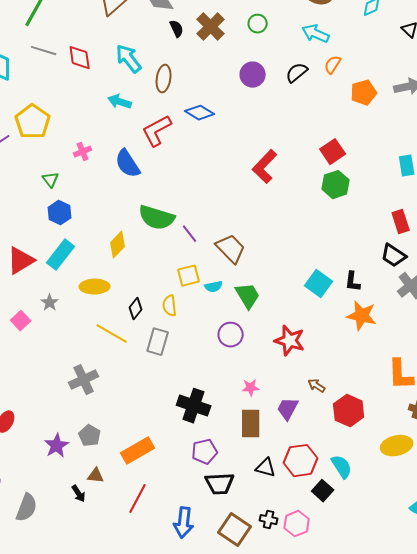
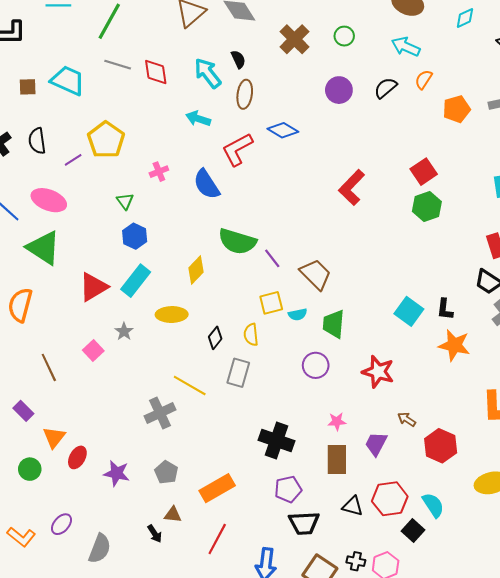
black semicircle: (177, 29) -> (238, 59), moved
green trapezoid: (248, 296) -> (334, 324), turned -144
yellow line: (112, 334) -> (190, 385), moved
purple star: (57, 446) -> (117, 473), moved, turned -30

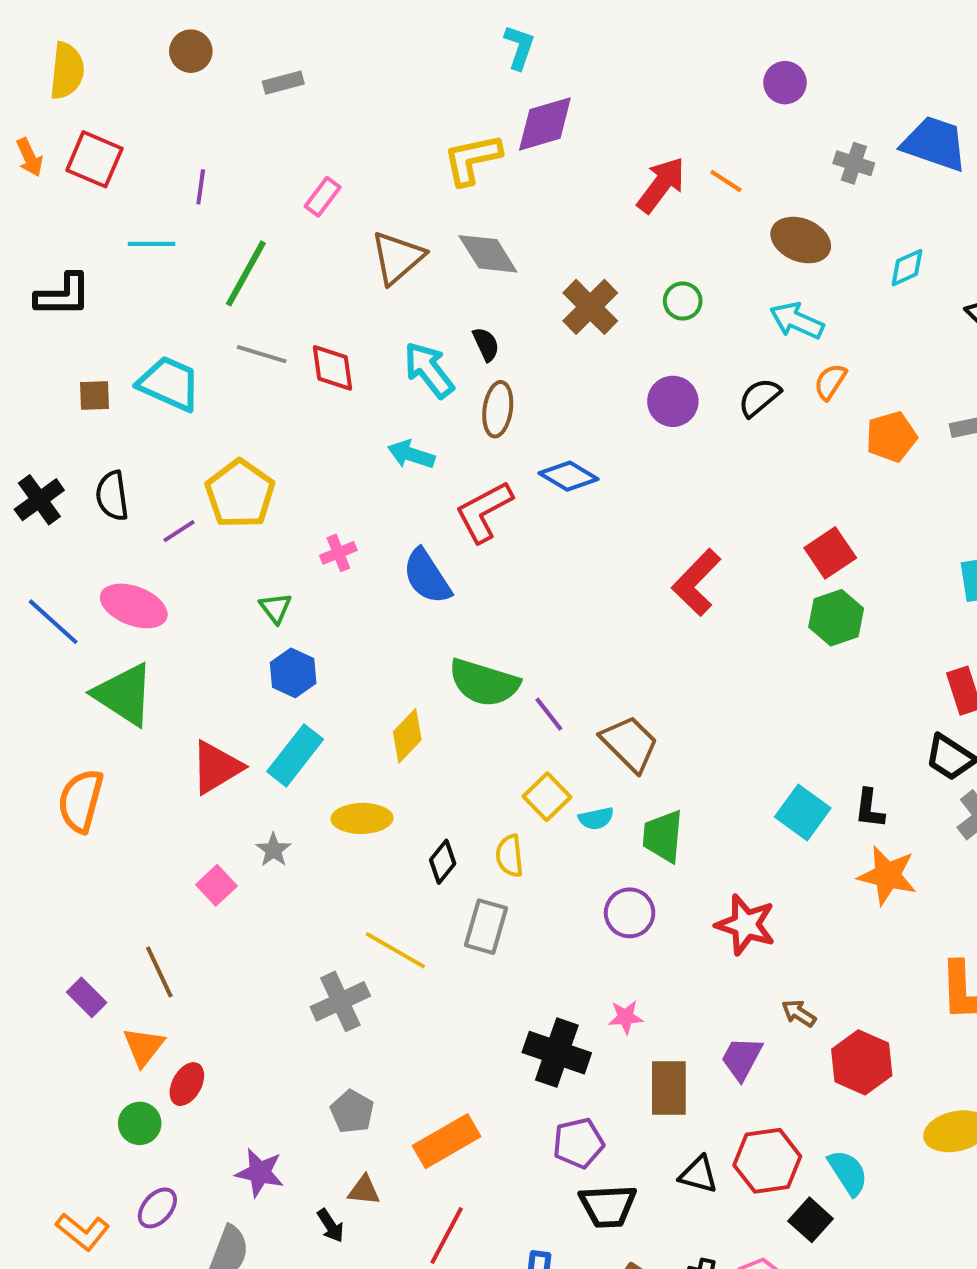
yellow square: (271, 303) -> (547, 797), turned -30
brown line: (49, 367) -> (159, 972), moved
pink star: (337, 421) -> (626, 1017), moved
green circle: (30, 469) -> (140, 1123), moved
purple star: (117, 473) -> (260, 1173), moved

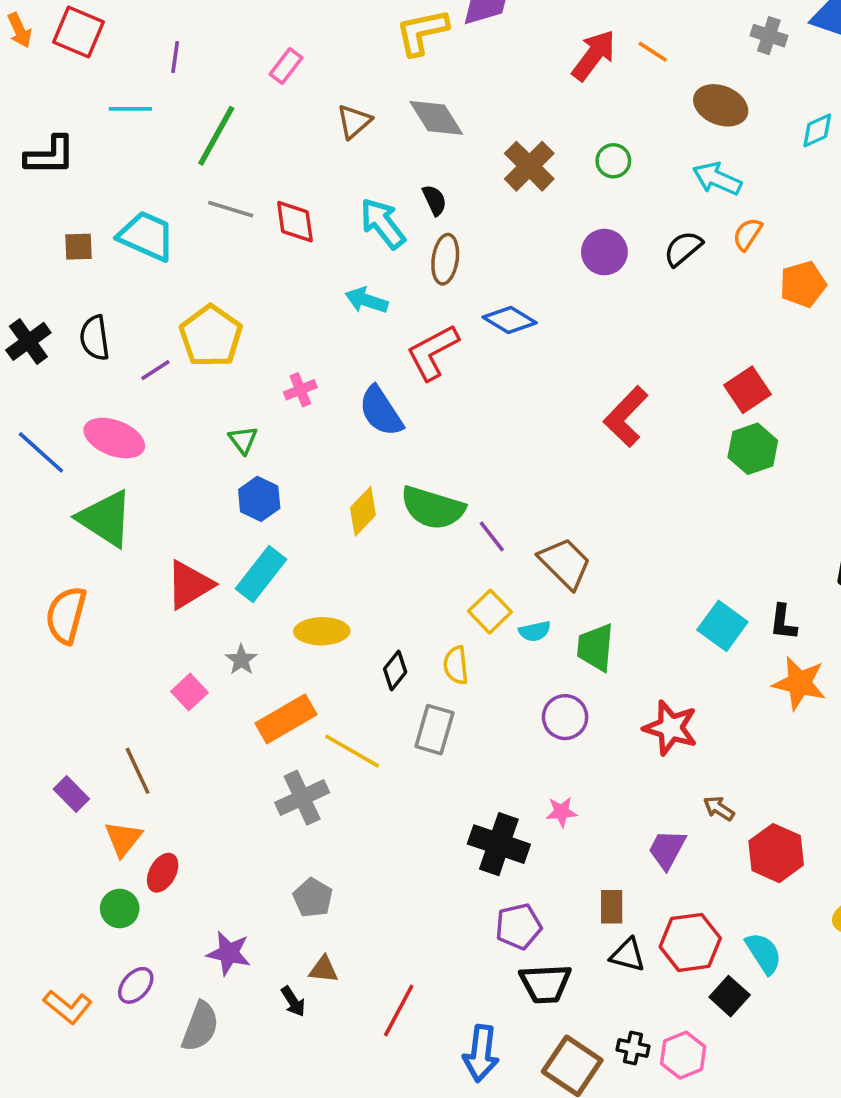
brown triangle: (397, 258) -> (354, 121), size x0.7
yellow diamond: (407, 736) -> (363, 511), moved
brown rectangle: (669, 1088) -> (612, 907), moved, size x0.7
orange rectangle: (447, 1141) -> (286, 719), moved

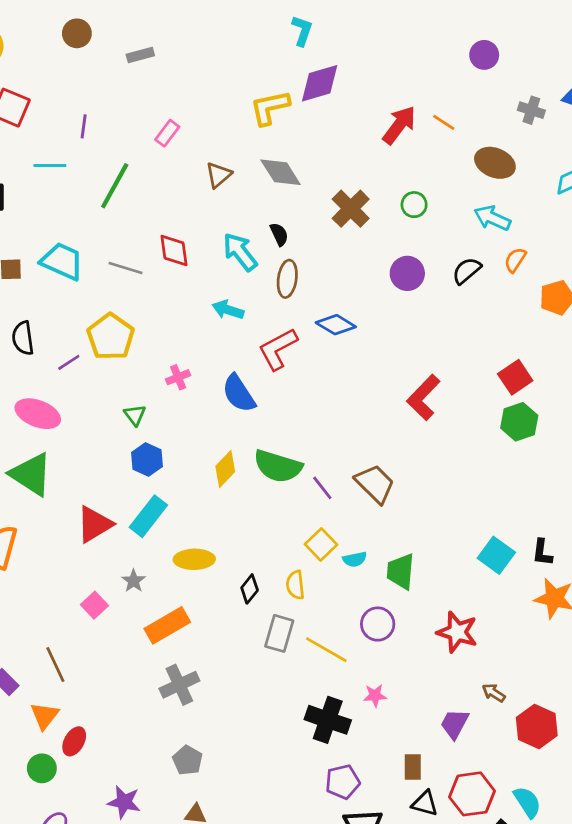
gray line: (231, 209) -> (125, 268), moved
brown trapezoid: (565, 563) -> (375, 484), moved
yellow line: (352, 751) -> (326, 650), moved

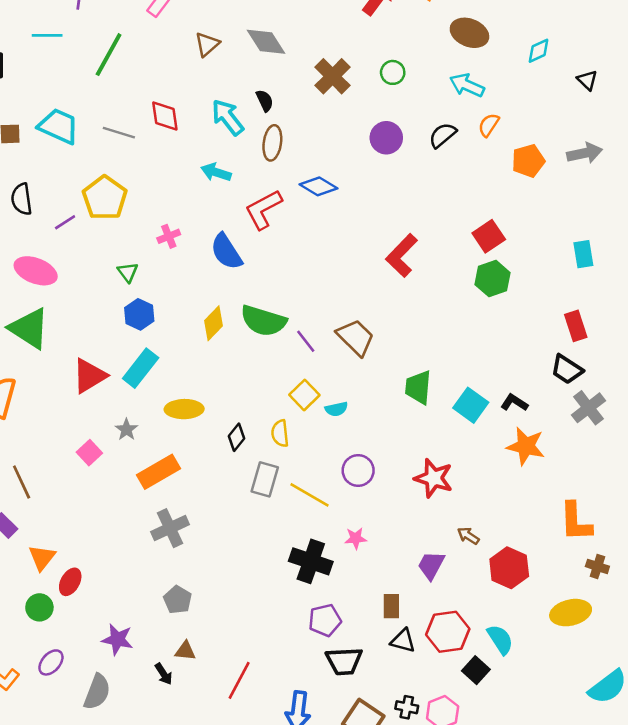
black L-shape: (542, 553) -> (514, 403), turned 116
green trapezoid: (401, 571) -> (418, 387), moved
brown line: (55, 664) -> (22, 482), moved

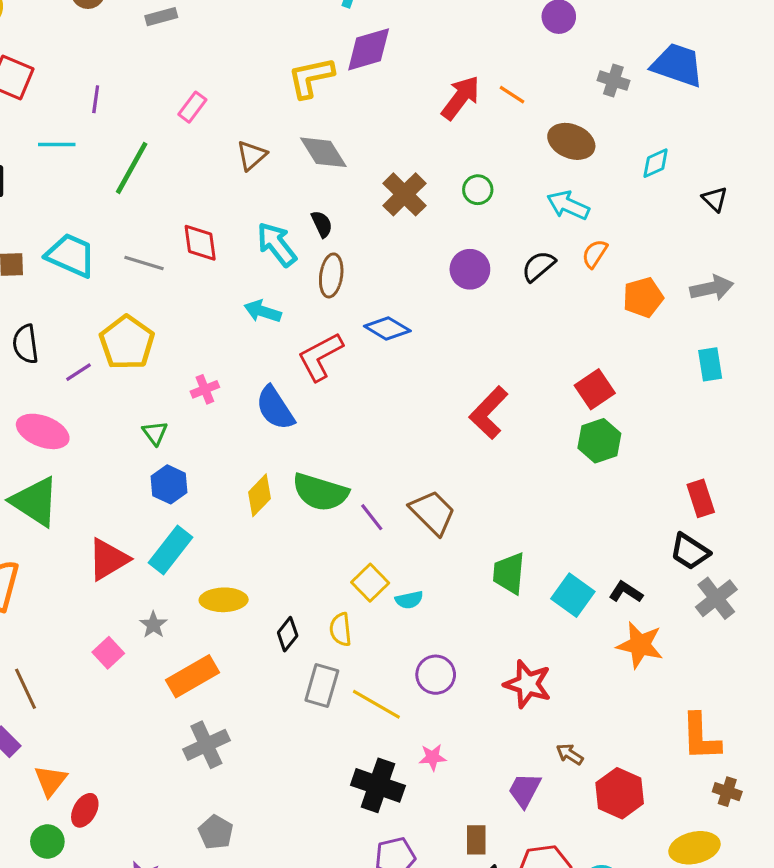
cyan rectangle: (583, 254) -> (710, 364), moved

